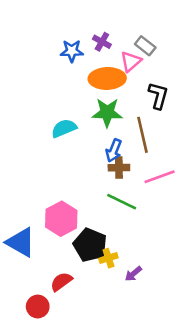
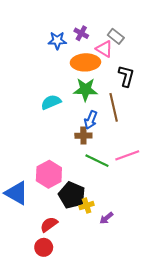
pink triangle: (131, 61) -> (104, 49), turned -48
brown cross: (119, 168) -> (83, 136), moved
pink line: (160, 177) -> (127, 155), moved
red circle: (38, 307) -> (44, 247), moved

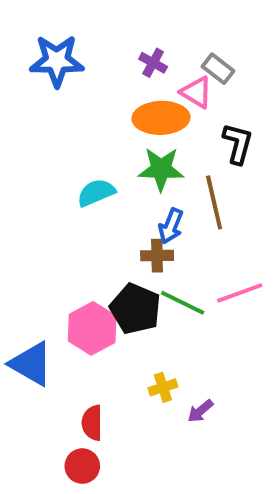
blue star: (57, 40) -> (57, 61), moved, size x1.5
black pentagon: (72, 195) -> (135, 309), moved
red semicircle: (49, 224) -> (92, 423), turned -54

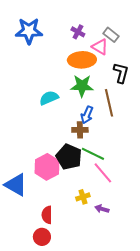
pink line: (240, 293) -> (103, 173), moved, turned 70
purple arrow: (200, 411) -> (102, 209), turned 56

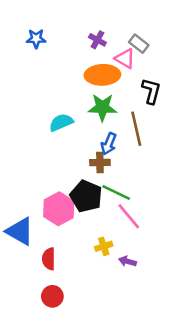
blue star: (29, 31) -> (36, 39), size x0.6
red semicircle: (47, 215) -> (49, 259), moved

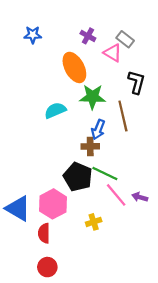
orange ellipse: (102, 75) -> (74, 67), moved, turned 64
pink hexagon: (59, 209) -> (53, 204), moved
purple arrow: (127, 261) -> (140, 197), moved

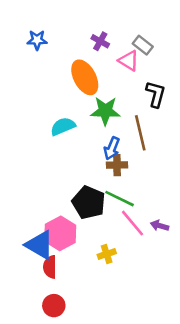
brown cross: (90, 146) -> (117, 165), moved
blue triangle: (18, 208) -> (40, 245), moved

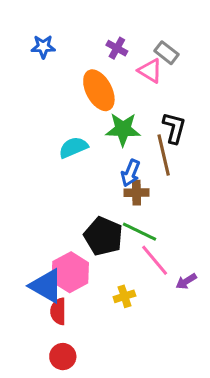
black L-shape: (156, 94) -> (174, 128), moved
purple arrow: (160, 226) -> (186, 281), moved, turned -48

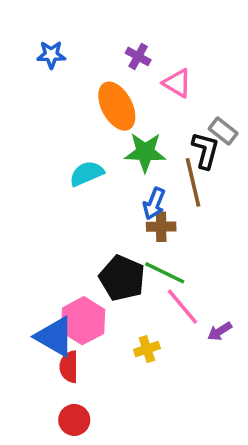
gray rectangle: (167, 53) -> (223, 131), moved

